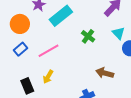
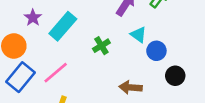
green cross: (88, 36) -> (101, 46), turned 32
blue rectangle: (21, 49) -> (20, 77), size x1.6

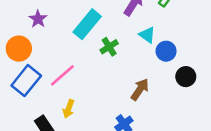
cyan rectangle: (63, 26) -> (87, 24), moved
brown arrow: (131, 87) -> (140, 89), turned 120

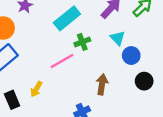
pink line: (62, 75) -> (62, 61), moved
brown arrow: (140, 89) -> (102, 84), turned -36

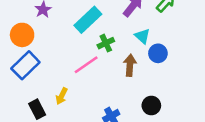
black circle: (144, 81) -> (151, 106), moved
brown arrow: (102, 84) -> (130, 65), moved

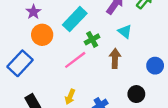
orange circle: (22, 35) -> (42, 35), moved
blue circle: (158, 53) -> (155, 66), moved
yellow arrow: (62, 96) -> (70, 97), moved

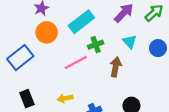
blue circle: (155, 66) -> (158, 48), moved
yellow arrow: (70, 97) -> (65, 98), turned 48

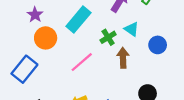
green cross: (96, 45) -> (108, 37), moved
blue circle: (158, 48) -> (158, 45), moved

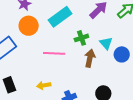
cyan triangle: (132, 29) -> (106, 43), moved
pink line: (82, 62) -> (54, 53), turned 30

